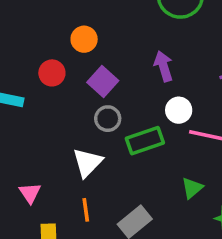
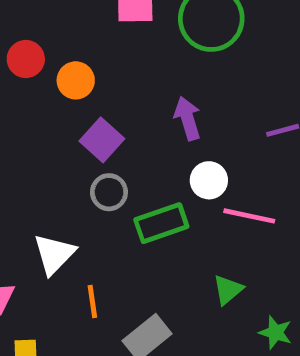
red circle: (52, 73) -> (26, 59), moved
white triangle: (87, 163) -> (54, 254), moved
orange line: (86, 210) -> (92, 302), moved

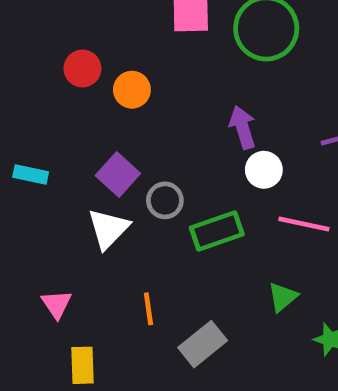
purple square: (102, 140) -> (118, 174), moved
white circle: (209, 180) -> (264, 170), moved
white triangle: (54, 254) -> (108, 229), moved

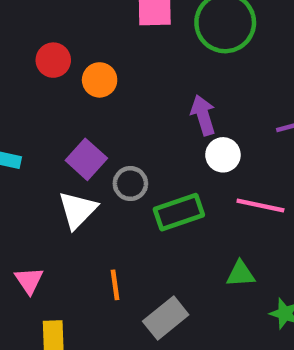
green triangle: (283, 297) -> (241, 274), turned 36

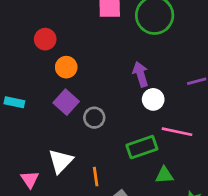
orange circle: (100, 80) -> (66, 67), moved
white triangle: (78, 210) -> (61, 161), moved
green rectangle: (179, 212) -> (142, 147), moved
orange line: (115, 285) -> (96, 177), moved

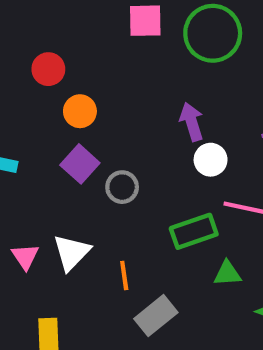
pink triangle: (30, 179) -> (25, 257), moved

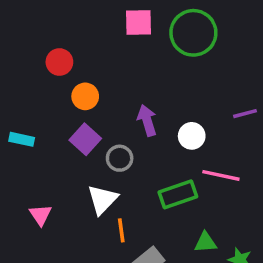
purple arrow: (192, 122) -> (147, 120), moved
white triangle: (72, 252) -> (102, 199), moved
green triangle: (227, 273) -> (205, 242), moved

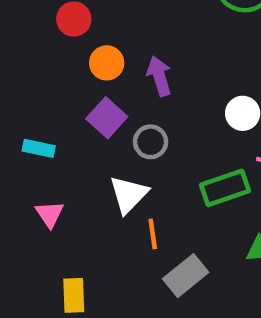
purple arrow: (147, 120) -> (159, 76), moved
cyan rectangle: (22, 139) -> (39, 148), moved

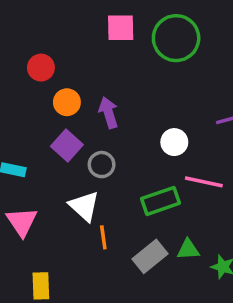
white triangle: (129, 194) -> (84, 206), turned -32
pink triangle: (50, 214) -> (22, 222), size x1.4
gray rectangle: (186, 276) -> (150, 256), moved

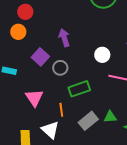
orange circle: (67, 102) -> (18, 32), moved
green rectangle: (160, 201) -> (79, 89), moved
white triangle: (84, 206) -> (50, 130), moved
pink triangle: (22, 222) -> (34, 98), moved

